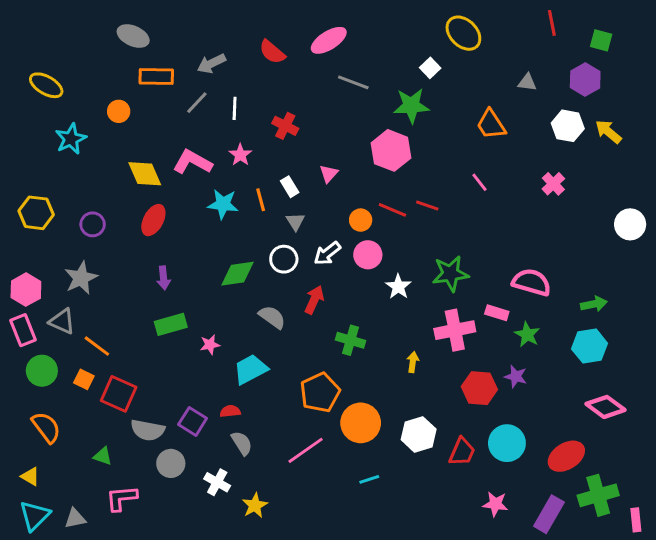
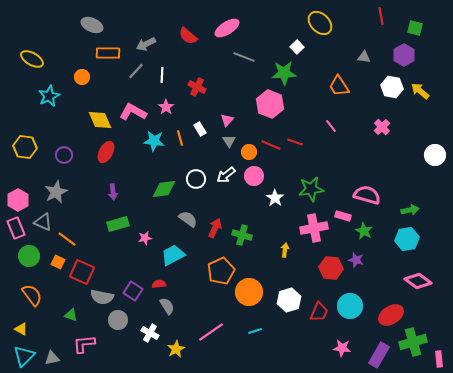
gray triangle: (295, 221) -> (229, 141), moved
red arrow: (314, 300) -> (215, 228), moved
pink line: (306, 450) -> (211, 332), moved

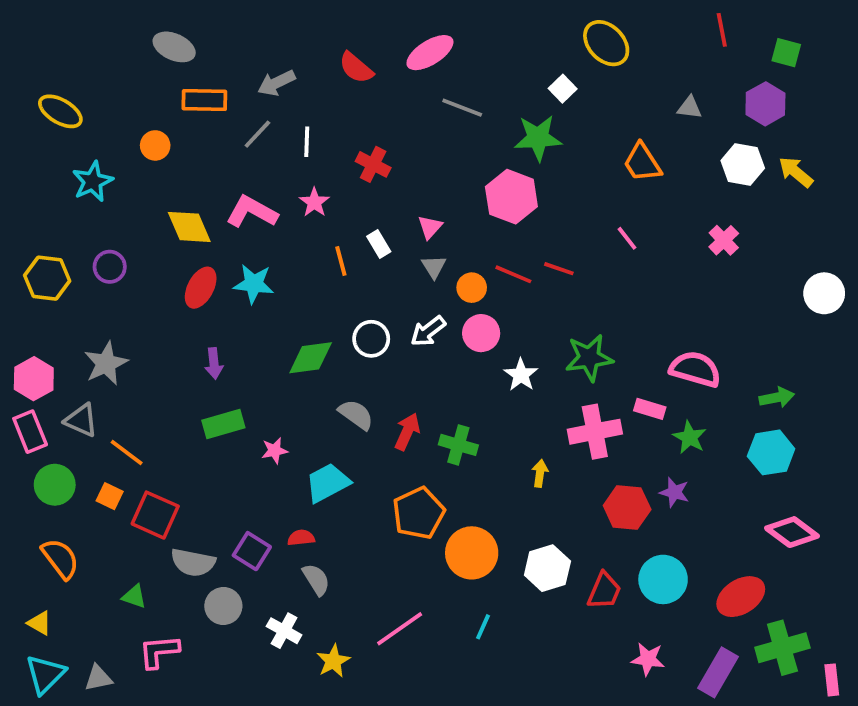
cyan star: (154, 141) -> (254, 284), moved
purple circle: (64, 155) -> (110, 267), moved
cyan line: (255, 331) -> (483, 627), turned -48

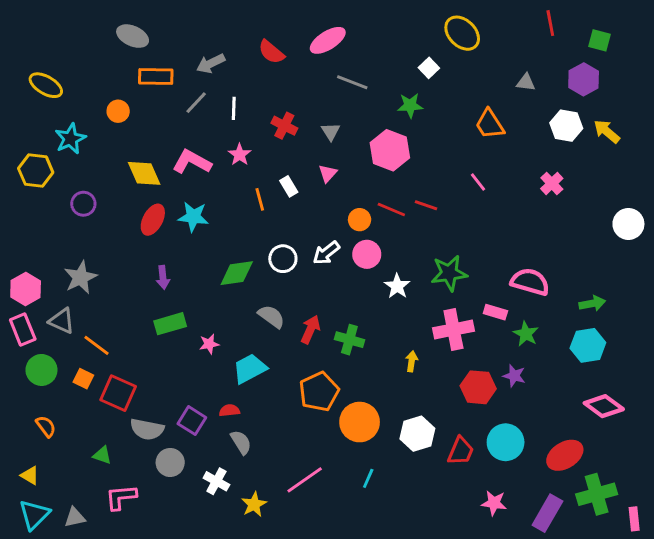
green star: (538, 138) -> (410, 105), size x0.7
gray triangle: (434, 267) -> (331, 131), moved
yellow hexagon: (47, 278) -> (36, 170), moved
orange semicircle: (60, 559) -> (46, 426), size x0.7

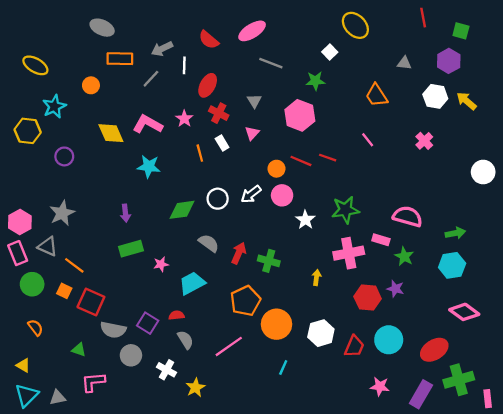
white line: (234, 108) -> (184, 65), moved
red cross: (284, 126) -> (219, 113), moved
red ellipse: (153, 220) -> (208, 85), moved
pink line: (305, 480) -> (229, 346), moved

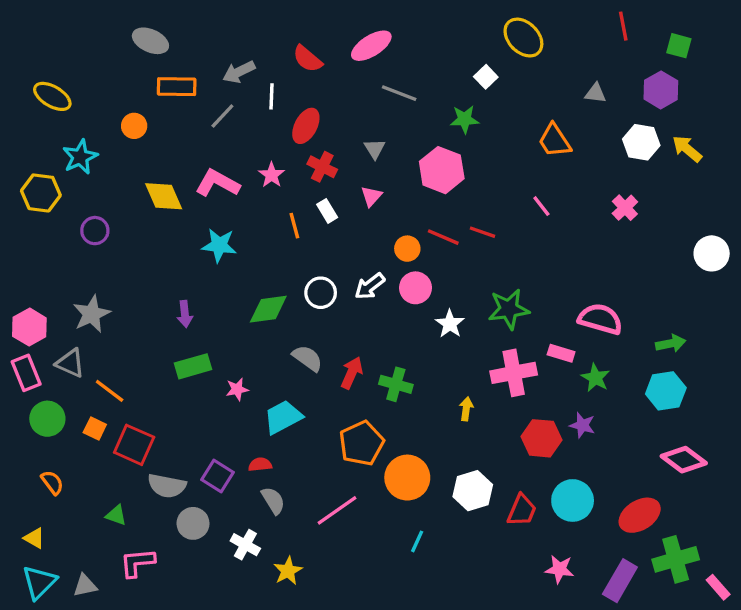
pink rectangle: (488, 399) -> (718, 587), turned -35

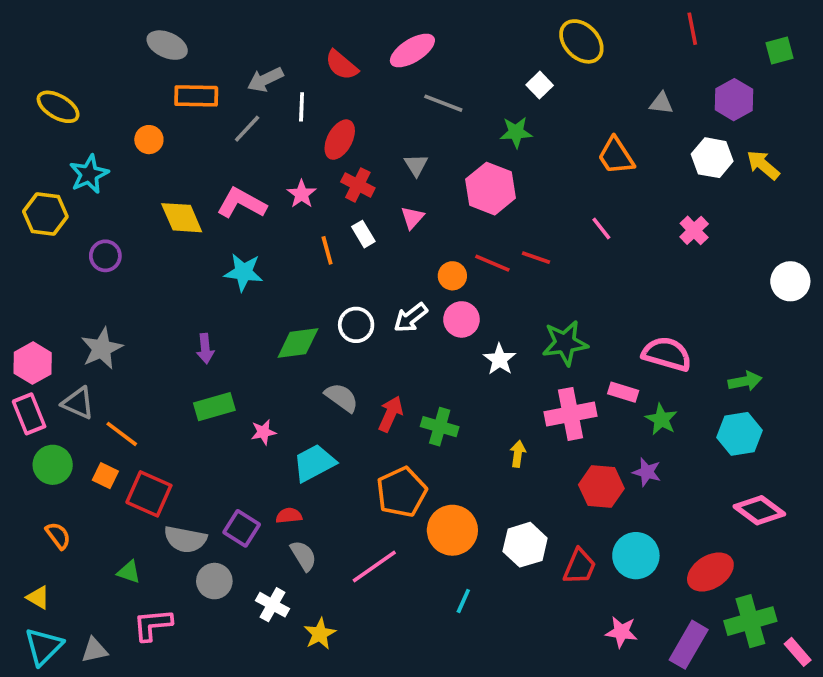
green square: (679, 46) -> (779, 51), moved, turned -30

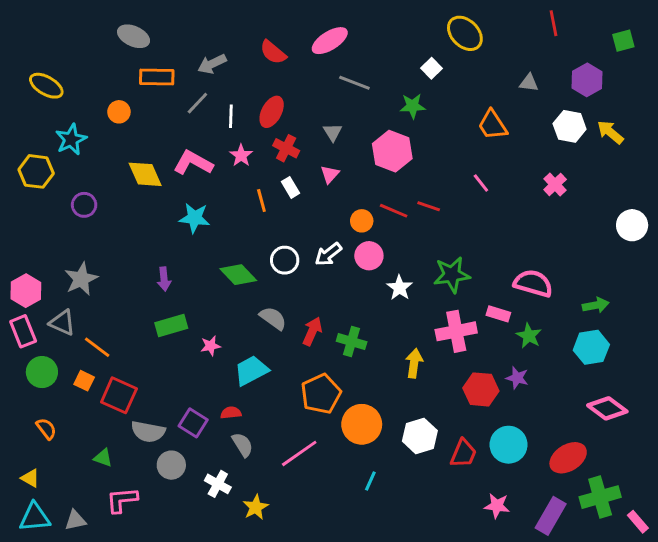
white line: (302, 107) -> (231, 116), moved
green diamond: (298, 343) -> (238, 275), turned 54
yellow arrow: (518, 454) -> (414, 363), size x1.4
cyan triangle: (44, 646) -> (35, 517), turned 40

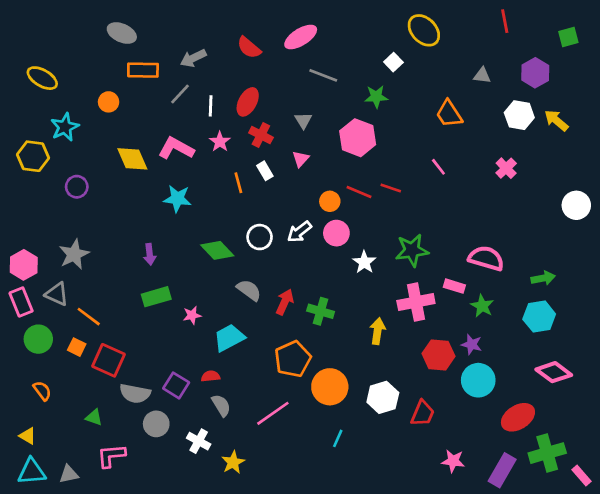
cyan circle: (509, 445) -> (478, 380), moved

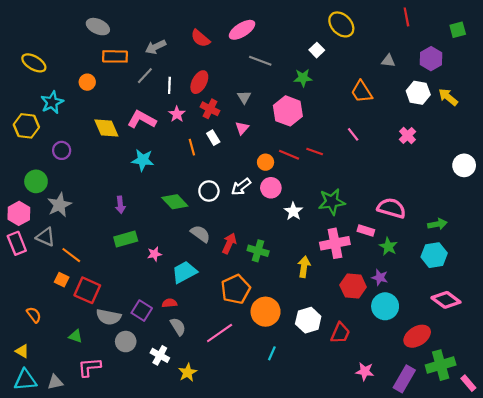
green circle: (38, 339) -> (36, 181), moved

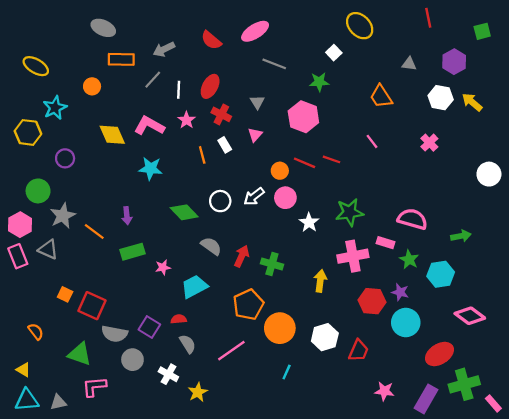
orange line: (71, 255) -> (94, 231), moved
cyan hexagon: (434, 255) -> (441, 274), moved
green triangle: (75, 336) -> (80, 354), size x1.6

